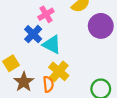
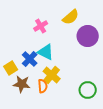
blue cross: (33, 34) -> (30, 59), moved
brown star: (24, 82) -> (22, 84), turned -30

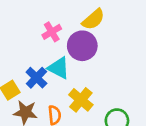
purple circle: (88, 36) -> (82, 46), moved
yellow cross: (52, 75) -> (81, 100), moved

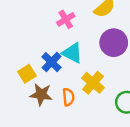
purple circle: (82, 46) -> (114, 43), moved

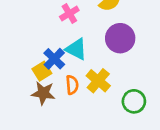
yellow square: (27, 74) -> (42, 71), moved
orange semicircle: (68, 97) -> (72, 85), moved

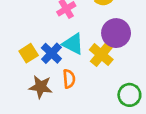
yellow square: (42, 71) -> (29, 53), moved
yellow cross: (98, 81) -> (101, 55), moved

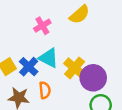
purple circle: (116, 33) -> (93, 78), moved

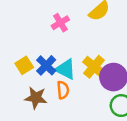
cyan triangle: (48, 58) -> (66, 69), moved

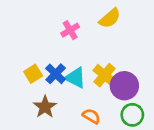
orange semicircle: (63, 90) -> (91, 116), moved, turned -54
brown star: (36, 98) -> (45, 107), turned 30

